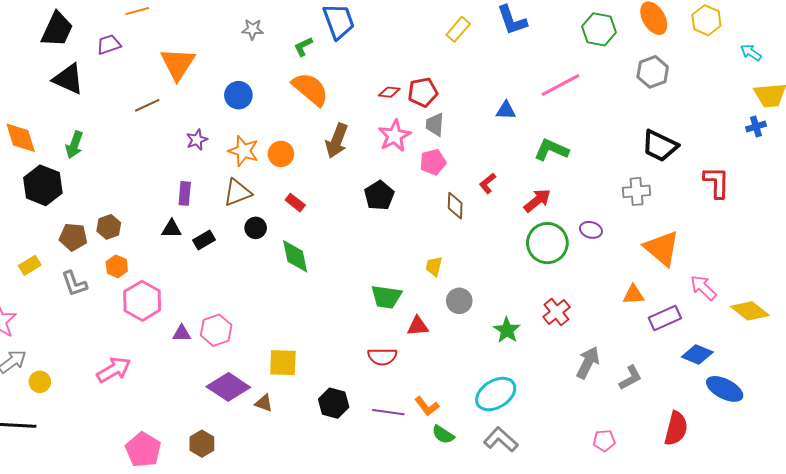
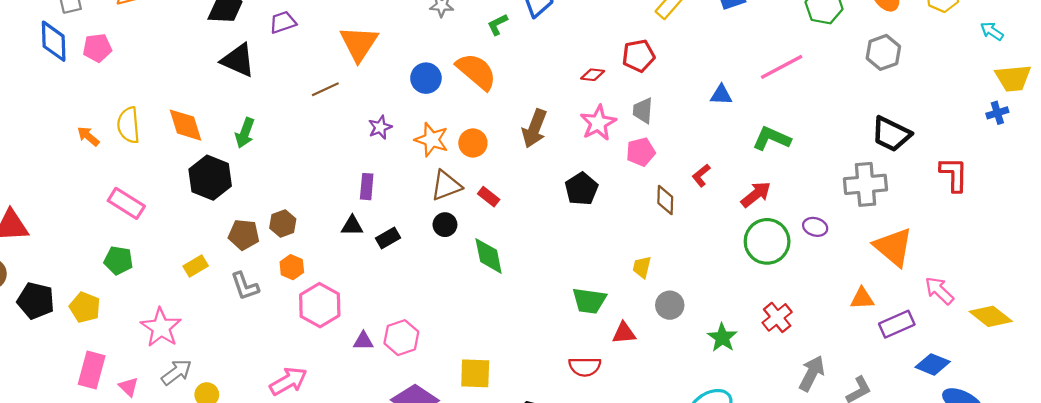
orange semicircle: (310, 89) -> (476, 71), moved
red pentagon: (423, 92) -> (638, 56), moved
gray cross: (637, 191) -> (865, 184), size x1.4
brown triangle: (237, 192) -> (446, 185), moved

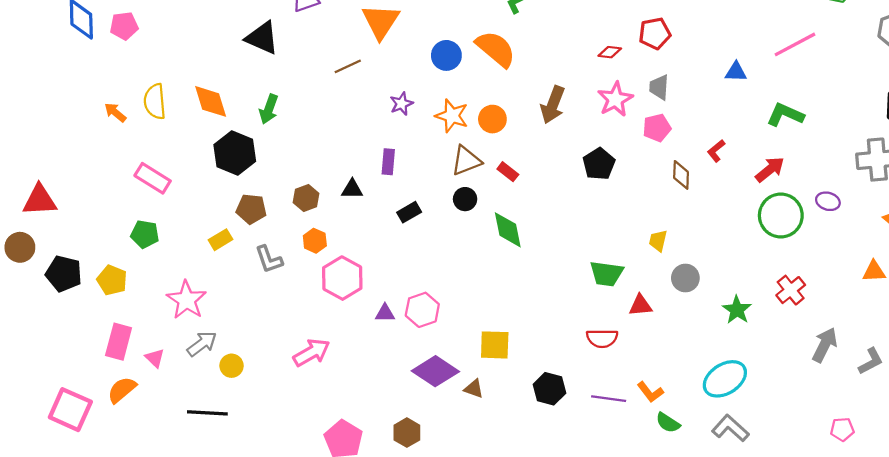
black triangle: (352, 226) -> (352, 189), moved
brown pentagon: (244, 235) -> (251, 209), moved

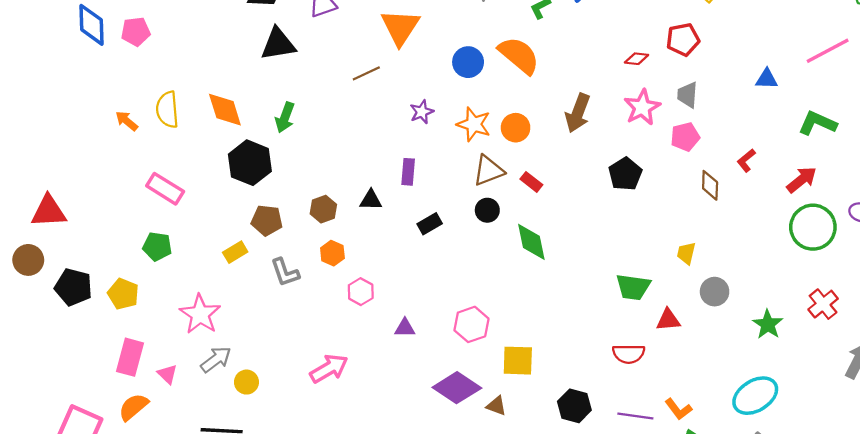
black triangle: (262, 38) -> (278, 44), turned -33
pink hexagon: (342, 278) -> (361, 292), size x0.6
pink hexagon: (422, 310) -> (471, 324), moved

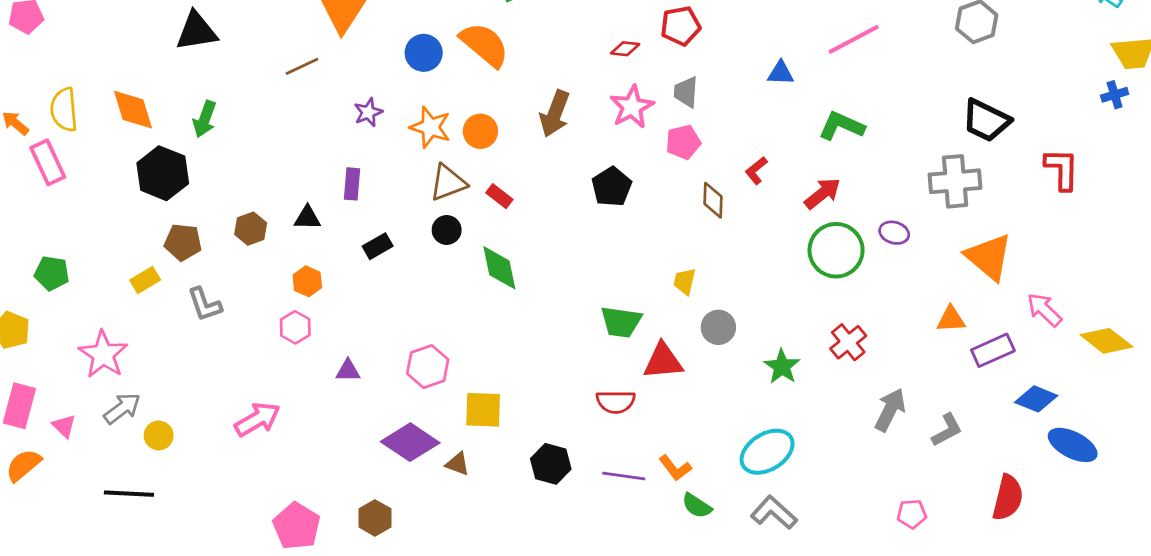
pink rectangle: (165, 189) -> (48, 162), moved, turned 33
orange hexagon: (332, 253) -> (307, 281), moved
red triangle: (668, 320) -> (663, 361), size x1.4

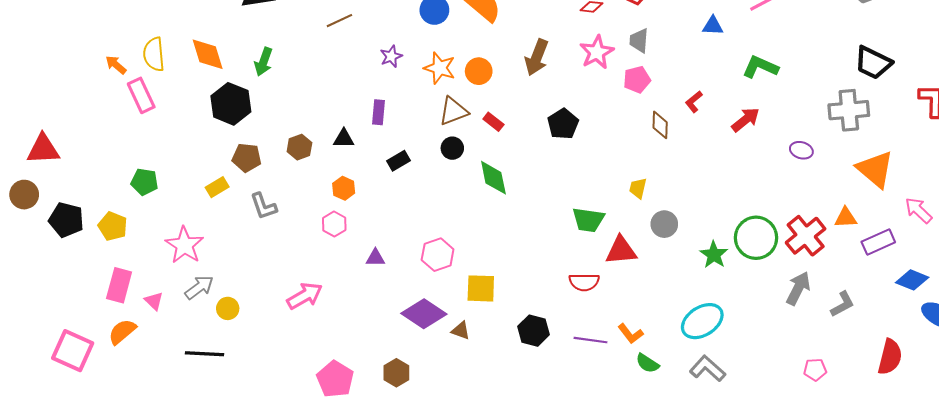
black pentagon: (612, 187) -> (563, 124), moved
green circle: (836, 250) -> (756, 238), moved
red cross: (848, 342) -> (806, 236), moved, size x1.4

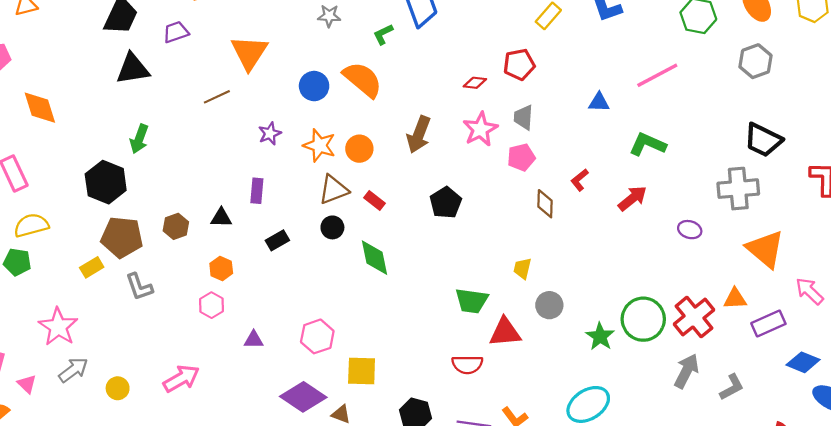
yellow semicircle: (154, 54) -> (31, 225), moved, turned 80
orange diamond: (208, 54) -> (40, 108), moved
brown pentagon: (247, 158) -> (122, 237), size x1.4
yellow circle: (228, 308) -> (118, 388), moved

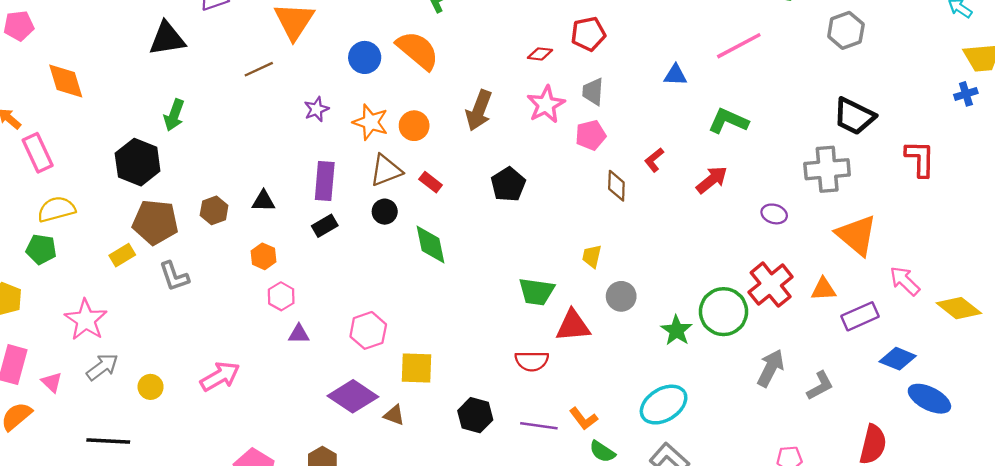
purple rectangle: (257, 191) -> (325, 181), moved, size x1.4
pink hexagon: (212, 305) -> (281, 296), moved
red cross: (694, 317) -> (771, 285), moved

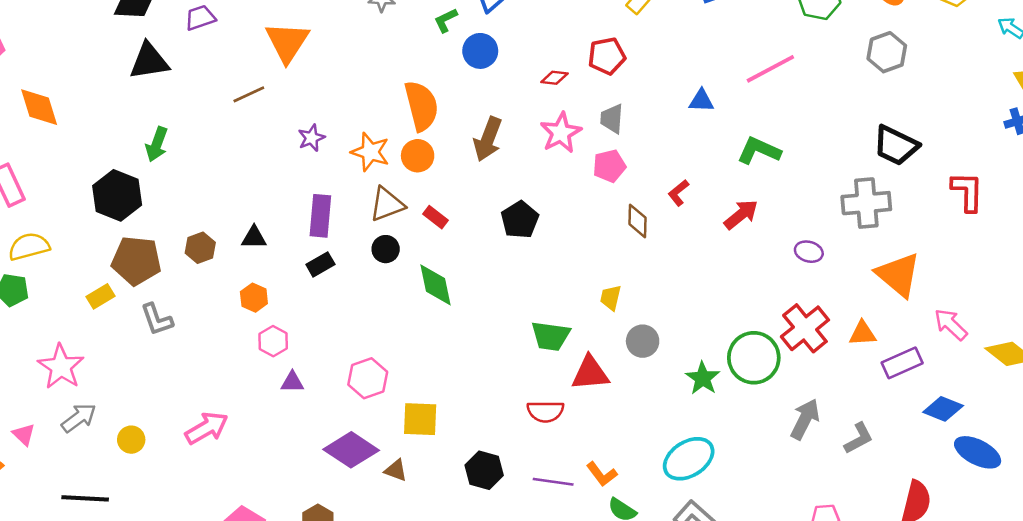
orange semicircle: (418, 50) -> (421, 106), moved, turned 36
blue circle: (365, 57) -> (480, 51), moved

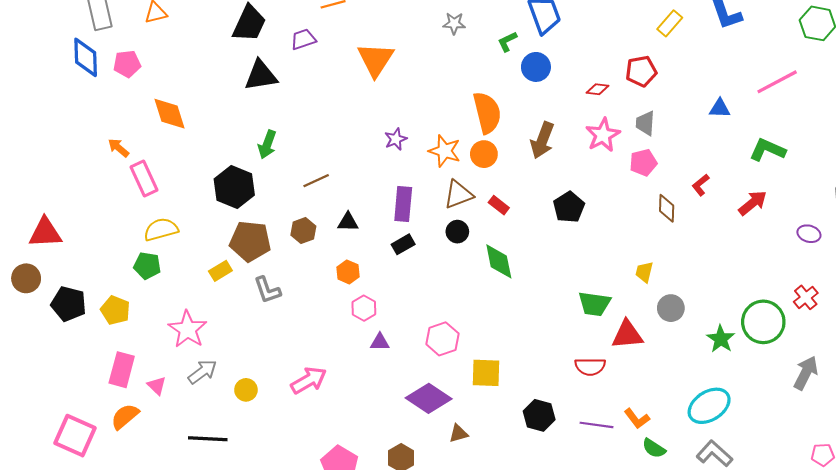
brown line: (249, 94) -> (316, 181), moved
red cross: (805, 328) -> (806, 297), size x0.6
brown triangle: (396, 470) -> (458, 433), moved, turned -36

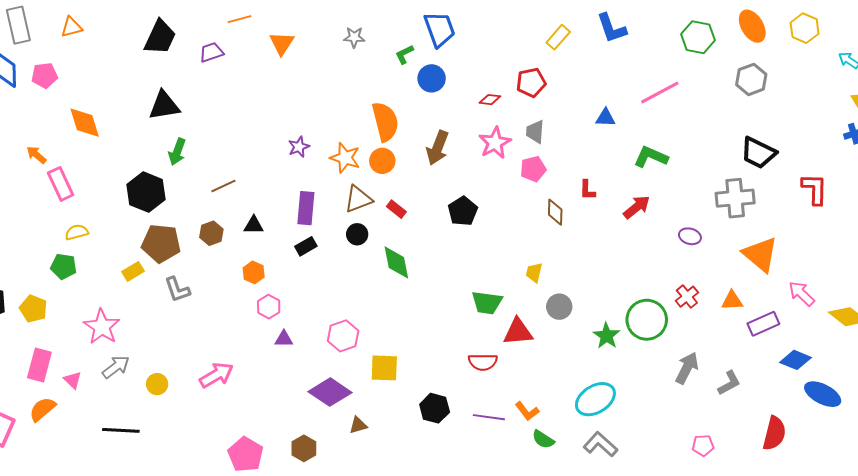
orange triangle: (376, 60) -> (282, 43), moved, size x0.7
black triangle: (261, 75) -> (164, 106), moved
red L-shape: (701, 185) -> (587, 190), turned -50
yellow semicircle: (161, 229) -> (77, 232), size x0.7

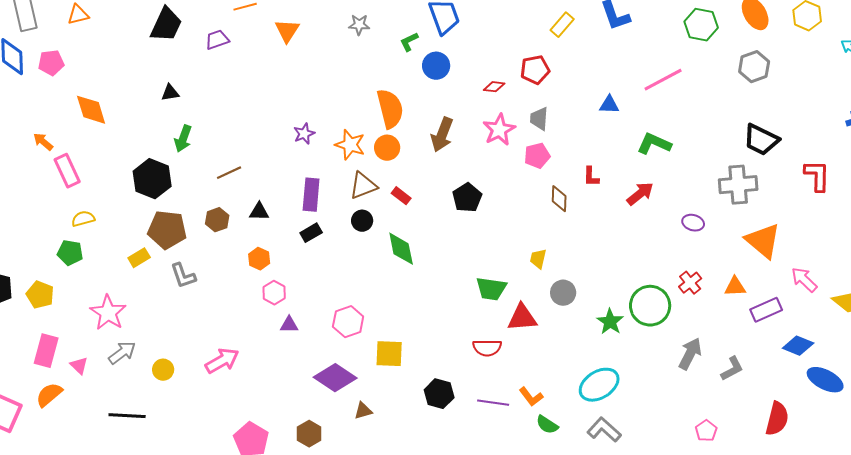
black triangle: (164, 106) -> (170, 93), size x0.6
pink pentagon: (703, 445) -> (706, 431), turned -30

